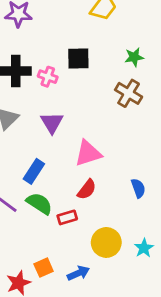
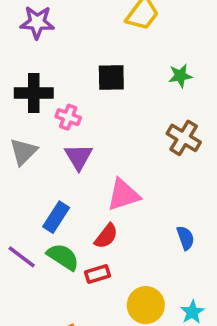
pink cross: (48, 77) -> (68, 117), moved
brown cross: (129, 93) -> (184, 138), moved
red semicircle: (87, 190) -> (106, 236), moved

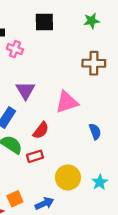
brown cross: (184, 138) -> (94, 63), turned -30
purple triangle: (79, 157) -> (26, 90), moved
pink triangle: (123, 195) -> (67, 102), moved

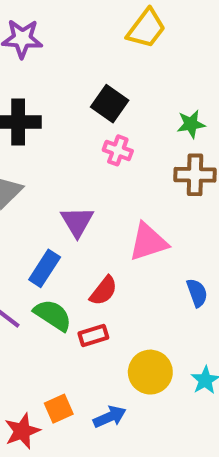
green star: (91, 21) -> (191, 124), moved
black square: (44, 22) -> (110, 104), turned 36
pink cross: (15, 49) -> (118, 150), moved

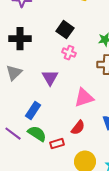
purple triangle: (77, 222) -> (50, 78), moved
red semicircle: (104, 291) -> (78, 128), moved

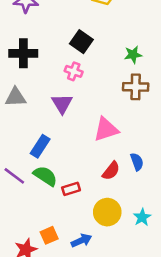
pink cross: (69, 53) -> (74, 71), moved
gray triangle: (14, 73) -> (16, 97), turned 42
red semicircle: (78, 128) -> (111, 171), moved

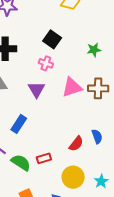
brown cross: (136, 87) -> (98, 88), moved
pink triangle: (106, 129) -> (72, 87), moved
green semicircle: (45, 176) -> (21, 163), moved

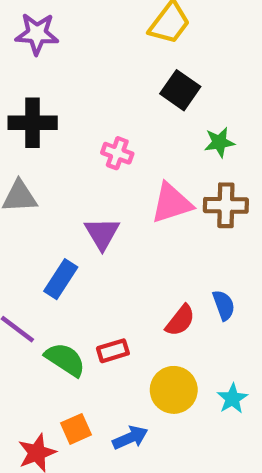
black square: (52, 39) -> (180, 90), moved
green star: (94, 50) -> (219, 142), moved
purple triangle: (37, 89) -> (102, 234), moved

